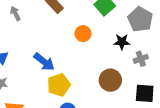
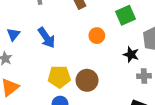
blue arrow: (44, 62) -> (46, 38), moved
brown circle: (110, 80) -> (87, 80), moved

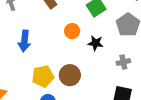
blue arrow: (46, 38) -> (24, 41), turned 50
black star: (131, 55) -> (96, 43), moved

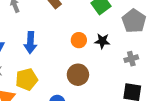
orange circle: (72, 31) -> (79, 40), moved
yellow pentagon: (43, 76) -> (27, 79), moved

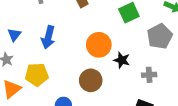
orange circle: (79, 40) -> (99, 45), size x1.5
black star: (102, 41) -> (122, 60), moved

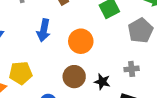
blue arrow: (48, 37) -> (44, 30), moved
black star: (122, 60) -> (102, 82), moved

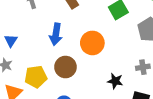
brown circle: (74, 77) -> (65, 67), moved

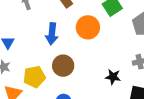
orange circle: (92, 43) -> (88, 27), moved

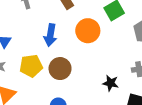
yellow pentagon: (34, 77) -> (31, 66), moved

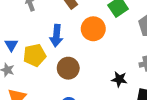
yellow pentagon: (31, 66) -> (35, 55), moved

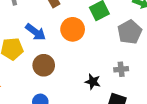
blue arrow: (56, 36) -> (36, 32), turned -65

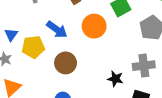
gray cross: (121, 69) -> (144, 66), size x1.5

